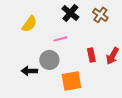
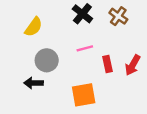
pink line: (60, 39) -> (85, 48), moved
gray circle: (49, 60) -> (47, 60), moved

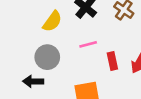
yellow semicircle: (34, 27) -> (52, 21), moved

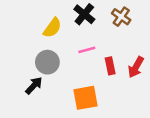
black arrow: (33, 81) -> (34, 86), turned 132

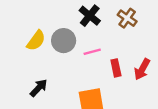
yellow semicircle: (52, 28) -> (36, 41), moved
gray circle: (47, 62) -> (64, 41), moved

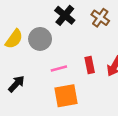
pink line: (92, 52) -> (59, 68), moved

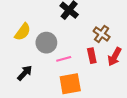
brown cross: (100, 18) -> (102, 34), moved
gray circle: (40, 39) -> (46, 43), moved

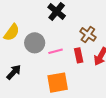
pink line: (64, 59) -> (56, 51), moved

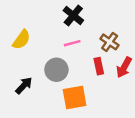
gray circle: (35, 43) -> (56, 70), moved
pink line: (56, 51) -> (72, 43), moved

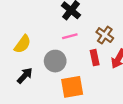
yellow semicircle: (21, 40) -> (23, 44), moved

